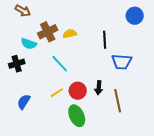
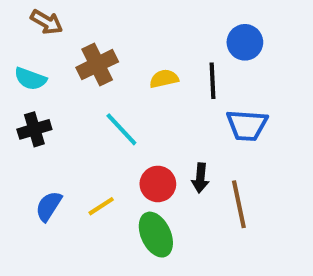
blue circle: (135, 16) -> (245, 42), moved
yellow semicircle: (70, 34) -> (164, 79), moved
cyan semicircle: (29, 44) -> (30, 79), moved
yellow line: (57, 93) -> (101, 206), moved

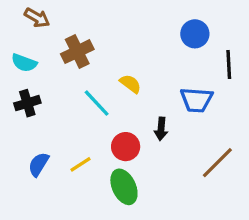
yellow semicircle: (164, 79) -> (130, 84), moved, turned 50
black line: (213, 81) -> (229, 64), moved
black arrow: (200, 178) -> (161, 129), moved
brown line: (239, 204) -> (217, 163), moved, turned 57

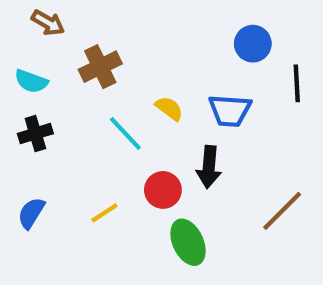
blue trapezoid: (196, 100) -> (230, 111), moved
black arrow: (161, 129) -> (209, 167), size x1.4
blue semicircle: (39, 164) -> (31, 213), moved
green ellipse: (124, 187) -> (188, 242), moved

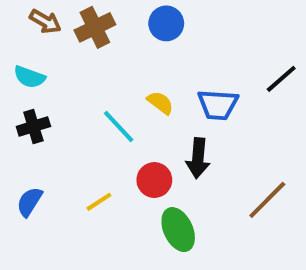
blue circle: (253, 44) -> (166, 23), moved
brown cross: (100, 67) -> (95, 27), moved
black line: (297, 83) -> (281, 79), turned 52

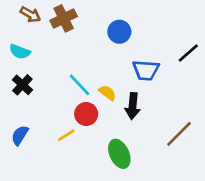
blue circle: (166, 23) -> (119, 32), moved
yellow semicircle: (160, 103) -> (107, 93), moved
black cross: (33, 126) -> (22, 85), turned -30
red circle: (154, 180) -> (86, 114), moved

